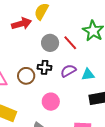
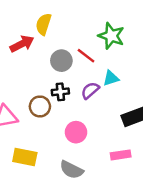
cyan triangle: (88, 75) -> (111, 78), moved

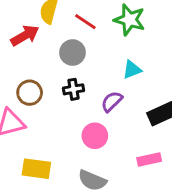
red line: (86, 56) -> (85, 22), moved
purple semicircle: (90, 90) -> (112, 101), moved
brown circle: (40, 106) -> (30, 93), moved

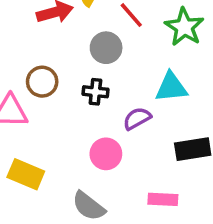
cyan triangle: (132, 70) -> (171, 87), size x1.4

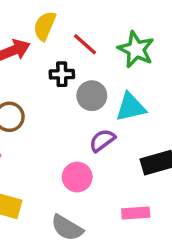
gray circle: (106, 48) -> (92, 96), moved
black cross: (95, 92) -> (62, 74), moved

